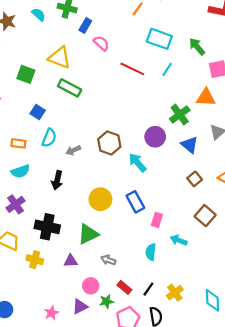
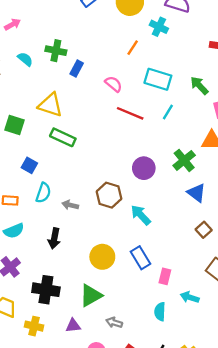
pink semicircle: (101, 43) -> (114, 84), moved
purple circle: (155, 137) -> (144, 168), moved
gray arrow: (73, 150) -> (70, 205), turned 40

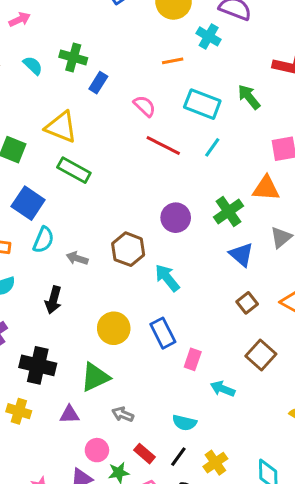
orange line: (133, 48) -> (173, 61), turned 42
green arrow: (199, 86) -> (249, 97), moved
blue square: (29, 165) -> (28, 203), size x1.5
cyan semicircle: (160, 312) -> (184, 423), moved, turned -84

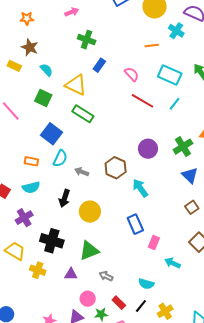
pink arrow: (20, 19) -> (72, 12), moved
cyan semicircle: (33, 66) -> (46, 70), moved
blue rectangle: (98, 83) -> (99, 65), moved
yellow circle: (114, 328) -> (90, 212), moved

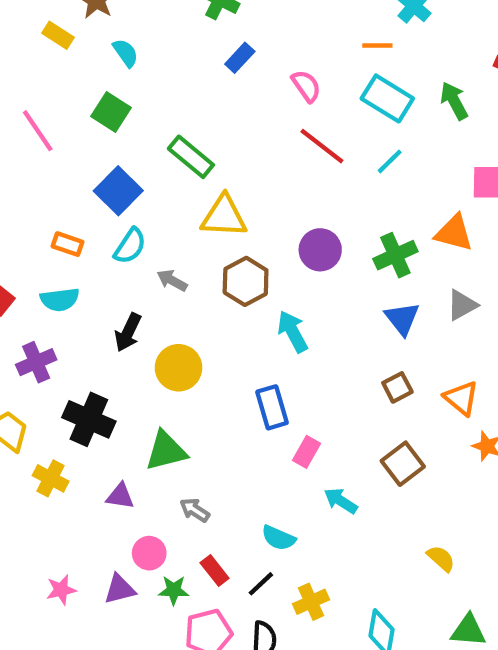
orange line: (152, 46) -> (377, 45), moved
yellow triangle: (76, 85) -> (224, 216), moved, turned -30

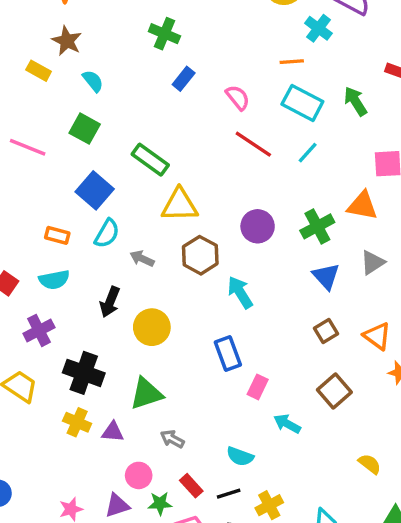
pink line: (38, 131) -> (28, 147), turned -30
yellow cross: (51, 478) -> (77, 422), moved
black line: (261, 584) -> (229, 494), turned 30

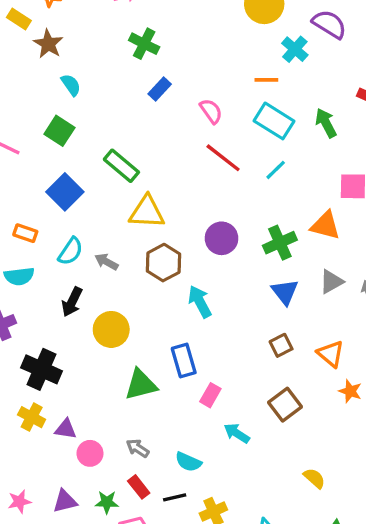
yellow rectangle: (39, 71) -> (19, 19), moved
cyan semicircle: (107, 234) -> (71, 251), moved
green triangle: (146, 394) -> (141, 385), moved
gray arrow: (172, 439) -> (138, 448), moved
pink circle: (139, 475) -> (90, 453), moved

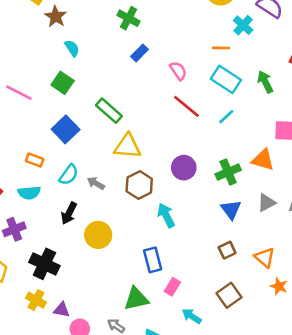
green triangle: (141, 385) -> (136, 299), moved

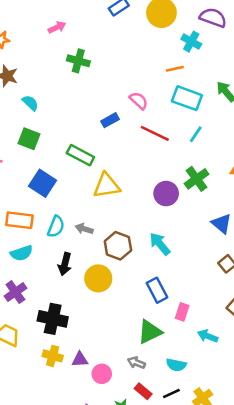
blue rectangle: (139, 53) -> (110, 120), moved, turned 30
orange rectangle: (35, 160) -> (19, 220), size x1.5
green cross: (228, 172) -> (197, 179), moved
brown hexagon: (139, 185) -> (118, 246), moved

